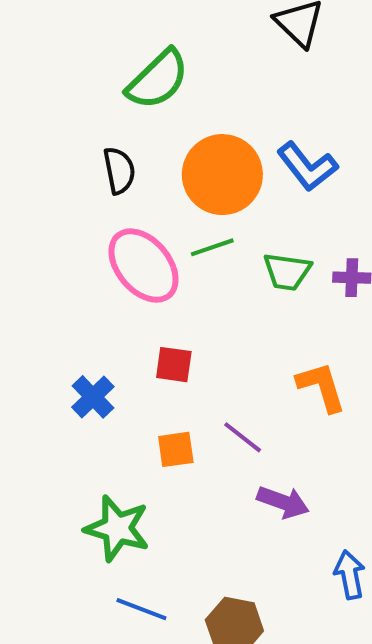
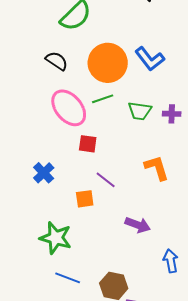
black semicircle: (119, 171) -> (57, 61), turned -45
red square: (174, 365) -> (88, 144), moved
purple line: (243, 437) -> (106, 180), moved

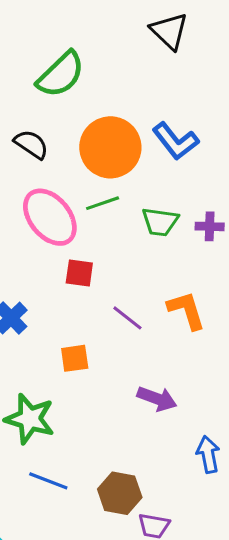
purple line: (106, 180) -> (127, 318), moved

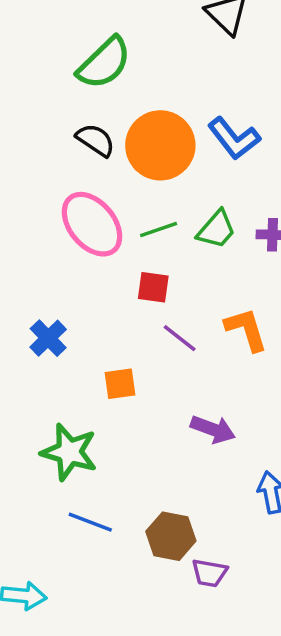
black semicircle: (31, 144) -> (95, 140), moved
green line: (103, 203) -> (159, 229), moved
green trapezoid: (160, 222) -> (216, 229), turned -57
red square: (79, 273) -> (153, 287), moved

